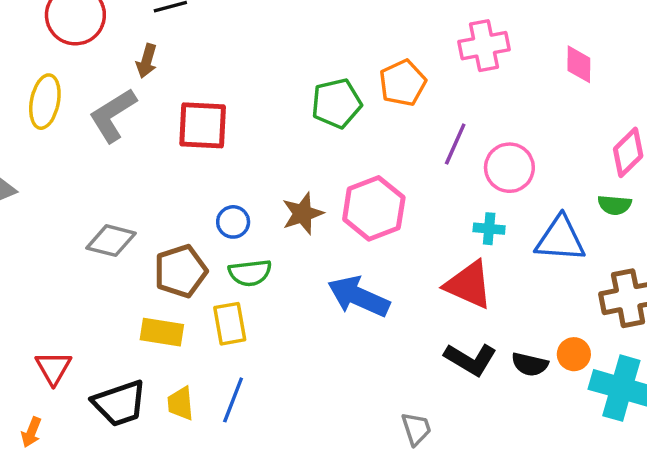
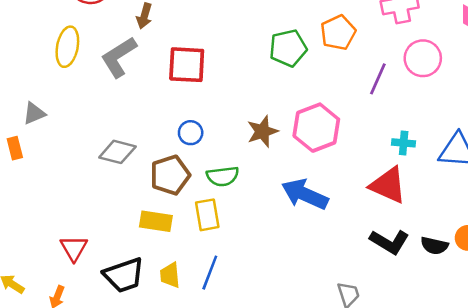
pink circle: (509, 168) -> (423, 58), moved
blue circle: (233, 222) -> (191, 133), moved

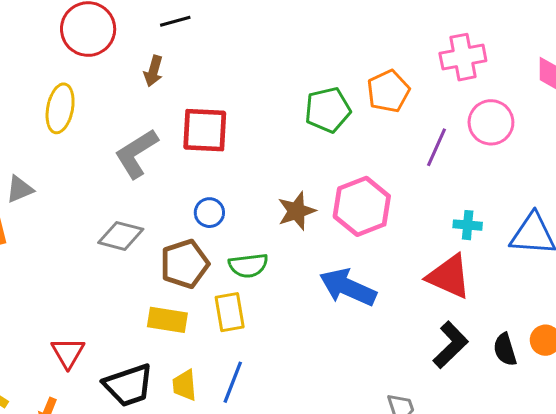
gray L-shape: (119, 57) -> (136, 153), moved
black L-shape: (389, 242) -> (451, 345), turned -75
black semicircle: (434, 246) -> (505, 349), turned 60

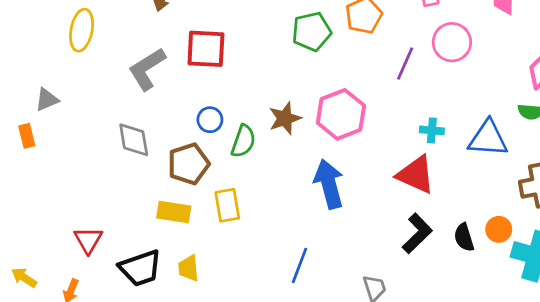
gray diamond: (121, 236) -> (134, 140), turned 66
green semicircle: (248, 265) -> (243, 141), moved, turned -64
blue arrow: (348, 287) -> (329, 184), turned 51
blue line: (233, 382) -> (300, 265), moved

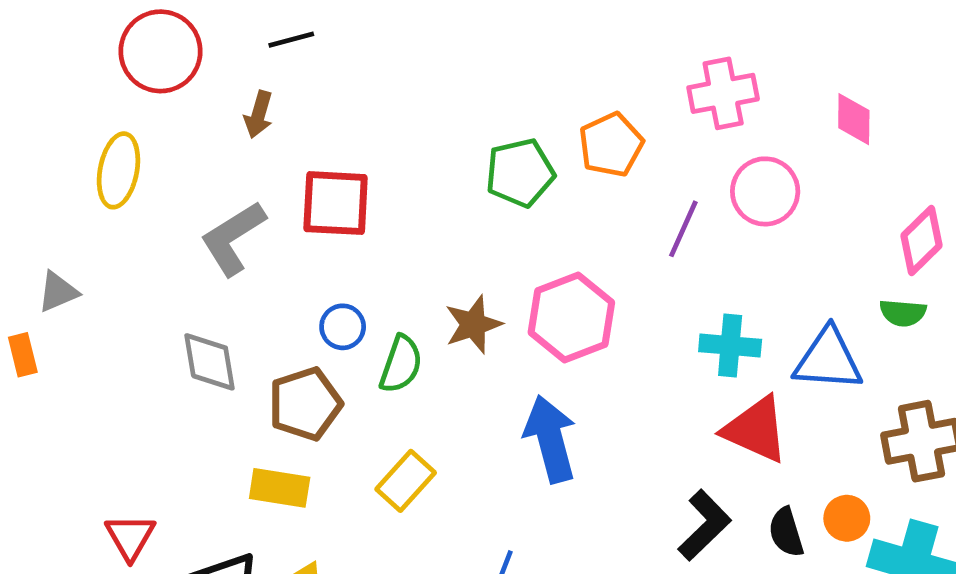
cyan cross: (432, 130) -> (730, 346), size x1.4
red triangle: (416, 175) -> (756, 430), moved
yellow rectangle: (227, 205) -> (406, 481), moved, turned 52

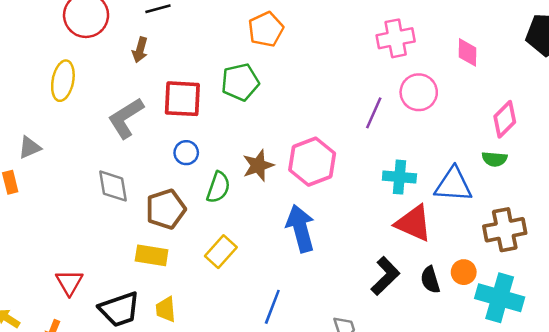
orange pentagon: (611, 145) -> (266, 29), moved
green pentagon: (520, 173) -> (240, 82), moved
blue circle: (343, 327) -> (186, 153), moved

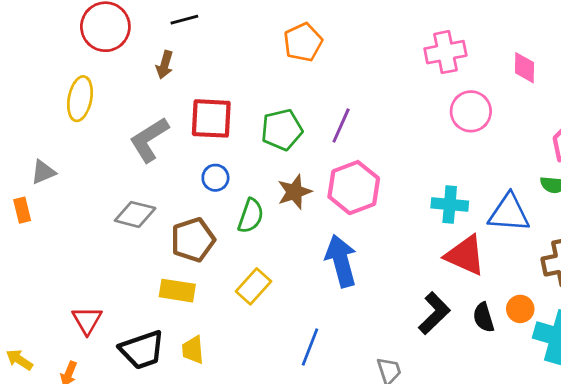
green pentagon: (240, 82) -> (282, 130), moved
purple line: (374, 113) -> (341, 125), moved
gray diamond: (113, 186) -> (135, 214), turned -66

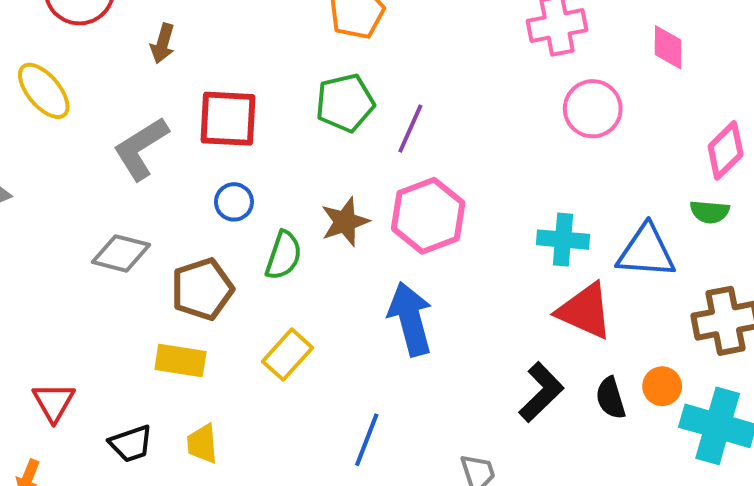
yellow ellipse: (80, 99) -> (44, 91), turned -51
green pentagon: (282, 130) -> (345, 103), moved
black trapezoid: (142, 350) -> (131, 444), size x0.7

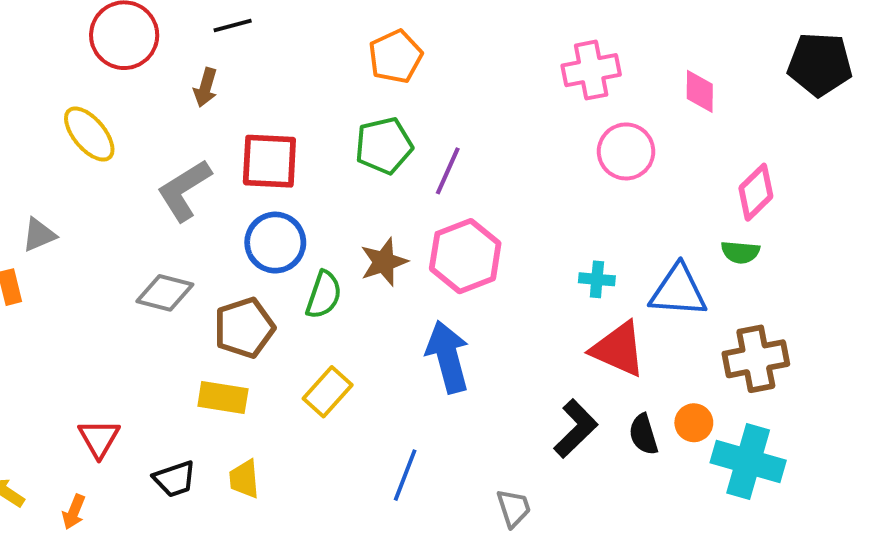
blue circle: (234, 202) -> (275, 243), size x1.6
cyan cross: (563, 240) -> (597, 279), size x0.7

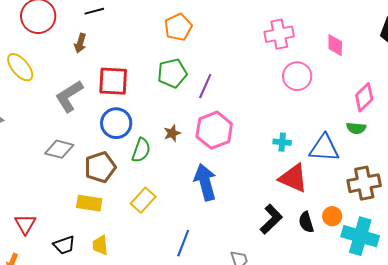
brown star: (384, 262) -> (172, 133), size x0.7

